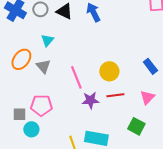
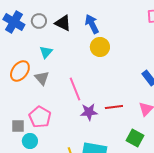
yellow circle: (109, 71) -> (100, 47), moved
pink pentagon: (41, 105) -> (40, 117), turned 30

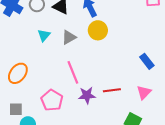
orange ellipse: (20, 71) -> (18, 73), moved
gray triangle: (42, 78) -> (69, 37), moved, turned 42
pink pentagon: (40, 117) -> (52, 100), moved

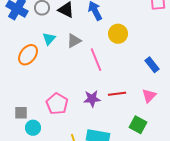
yellow circle: (98, 30) -> (118, 34), moved
pink line: (73, 72) -> (96, 60), moved
orange ellipse: (18, 73) -> (28, 55), moved

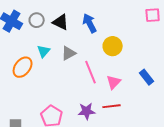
pink triangle: (149, 96) -> (114, 82), moved

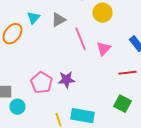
red line: (112, 106) -> (127, 73), moved
purple star: (87, 111) -> (66, 80), moved

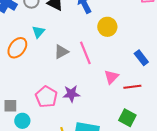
gray triangle: (58, 20) -> (61, 52), moved
pink triangle: (103, 49) -> (111, 77), moved

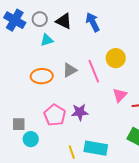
yellow circle: (107, 27) -> (116, 58), moved
cyan triangle: (38, 32) -> (47, 40), moved, turned 32
orange ellipse: (17, 48) -> (42, 76), moved, turned 50

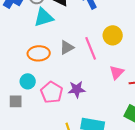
cyan triangle: (47, 40) -> (44, 17), size x1.5
cyan circle: (31, 139) -> (28, 81), moved

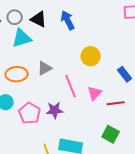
pink line: (91, 48) -> (71, 86), moved

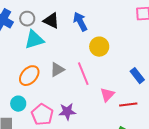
yellow circle: (91, 56) -> (99, 47), moved
orange ellipse: (17, 74) -> (29, 76), turned -45
pink line: (71, 86) -> (83, 74), moved

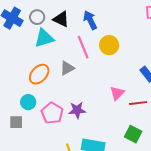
pink line: (83, 74) -> (83, 47), moved

